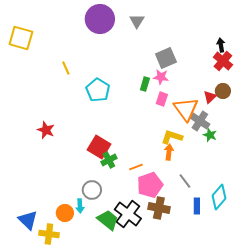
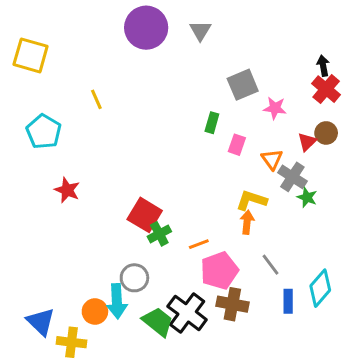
pink star: (161, 77) -> (275, 108), moved
cyan pentagon: (98, 90) -> (44, 132), moved
orange triangle: (186, 109) -> (272, 159), size x0.6
cyan arrow: (80, 206) -> (117, 301), size x1.6

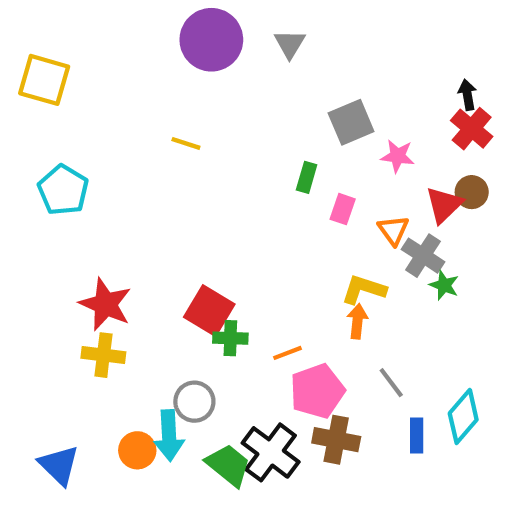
yellow line: (96, 99) -> (186, 143), moved, turned -48
red triangle: (307, 142) -> (444, 205), size x1.4
red star: (67, 190) -> (106, 304), moved, size x1.4
green cross: (159, 234) -> (230, 338), turned 30
yellow cross: (72, 342) -> (103, 355), moved

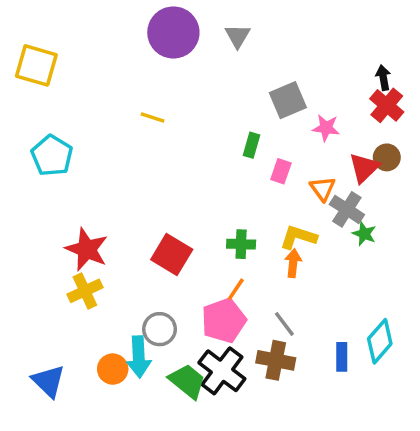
green cross: (230, 338) -> (241, 244), moved
orange line: (288, 353) -> (236, 289), turned -35
yellow cross: (103, 355) -> (85, 291), turned -32
gray line: (391, 383) -> (284, 324), moved
pink pentagon: (317, 391) -> (224, 320), moved

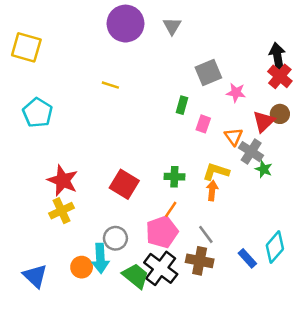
black arrow: (383, 78) -> (277, 56), size x1.5
blue rectangle: (342, 357) -> (247, 258), turned -42

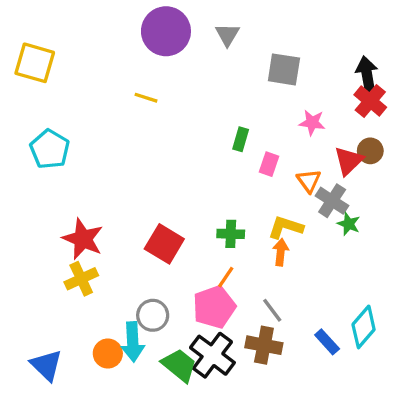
gray square: (208, 73) -> (284, 69), moved, turned 32
yellow line: (110, 85) -> (146, 98), moved

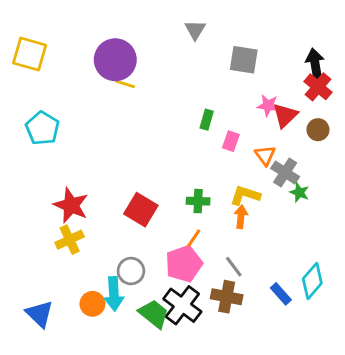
purple circle: (166, 31) -> (115, 60), moved
red triangle: (349, 161) -> (285, 115), moved

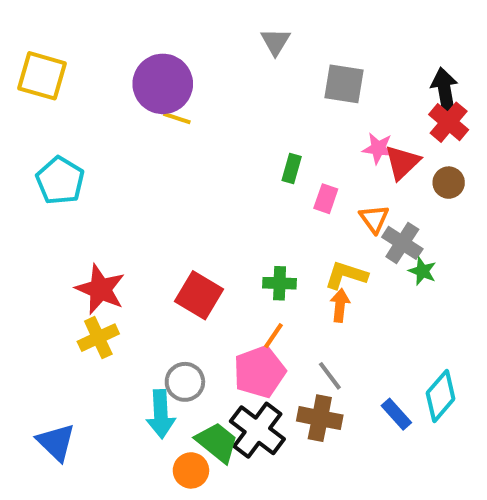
orange circle: (92, 304) -> (191, 470), moved

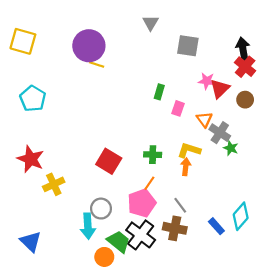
red star: (100, 289) -> (31, 159), moved

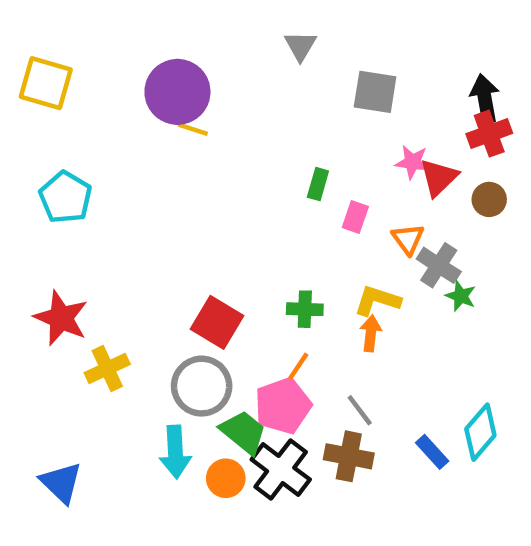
red cross: (245, 67) -> (489, 134), turned 30
gray circle: (101, 209) -> (202, 386), moved, size x1.4
green trapezoid: (119, 242) -> (243, 432), moved
orange circle: (104, 257) -> (226, 478), moved

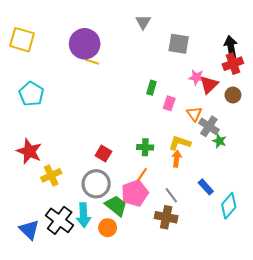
red square: (217, 322) -> (103, 154), size x0.7
blue rectangle: (432, 452) -> (206, 187), moved
black cross: (281, 469) -> (60, 220), moved

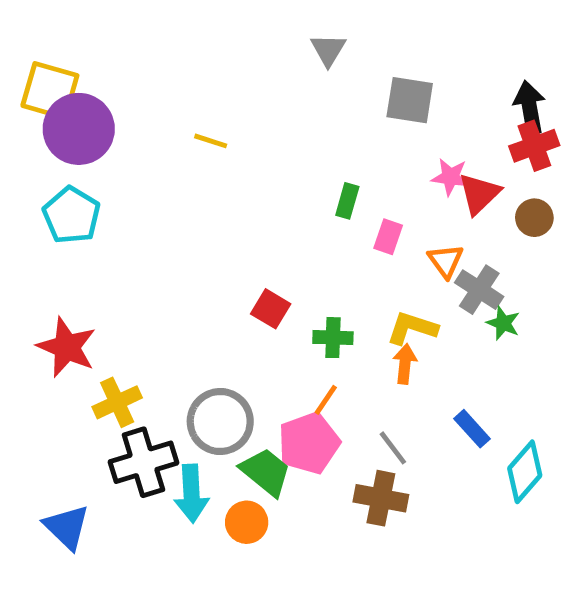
purple circle: (85, 44) -> (79, 129), moved
red square: (103, 154) -> (271, 309), moved
black cross: (60, 220) -> (143, 462), moved, turned 36

